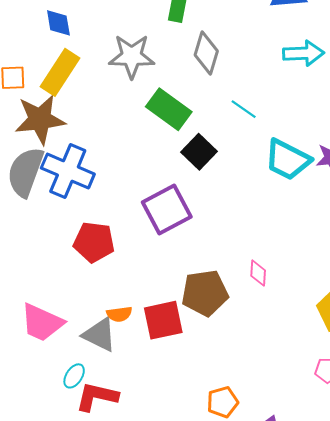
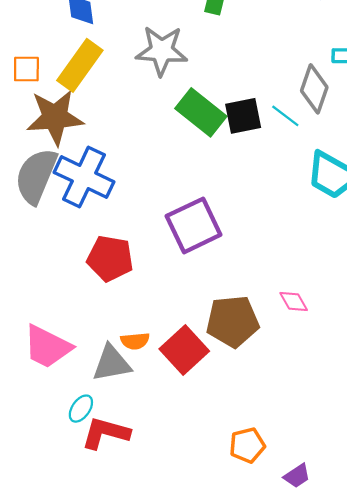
gray diamond: (206, 53) -> (314, 89), moved
black square: (199, 152) -> (243, 116), moved, turned 32
pink diamond: (258, 273) -> (294, 302), turned -36
red square: (163, 320) -> (184, 350), turned -33
gray triangle: (100, 335) -> (112, 363), turned -39

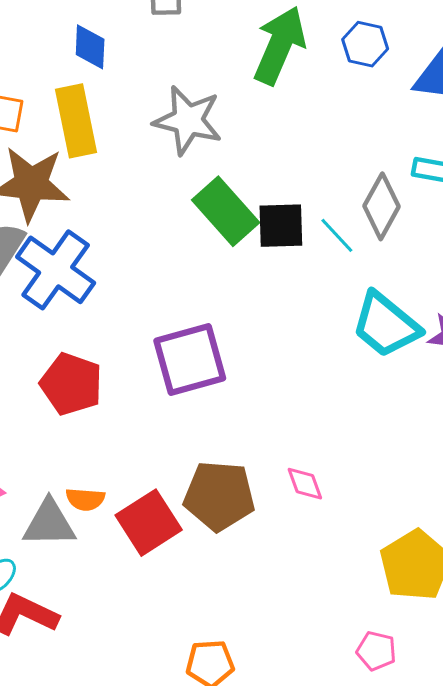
yellow rectangle: (80, 65) -> (76, 121), turned -57

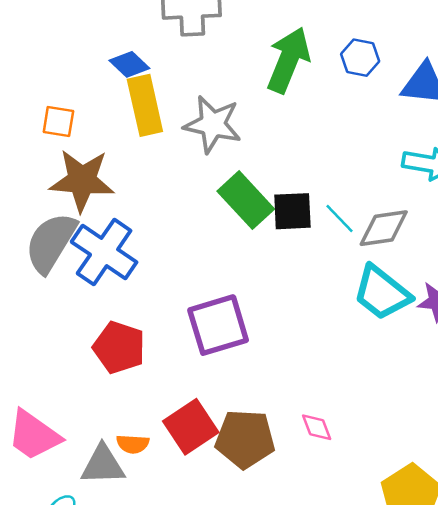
blue diamond: (90, 47) -> (129, 64), turned -48
yellow rectangle: (76, 121) -> (145, 105), moved
gray diamond: (382, 206) -> (384, 228), moved, turned 54
red square: (149, 523) -> (191, 427), moved

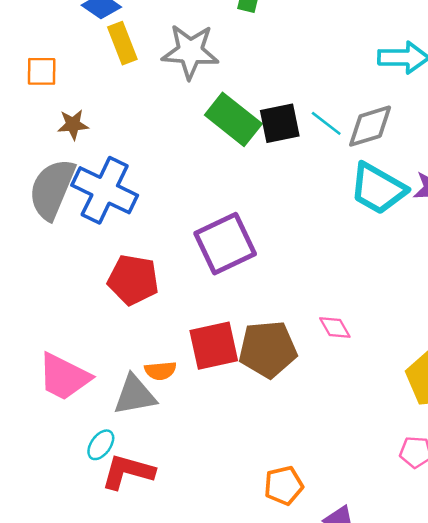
yellow rectangle: (145, 105) -> (122, 43), size x0.7
brown star: (82, 180) -> (73, 125), size x0.5
red square: (191, 427) -> (214, 346), turned 30

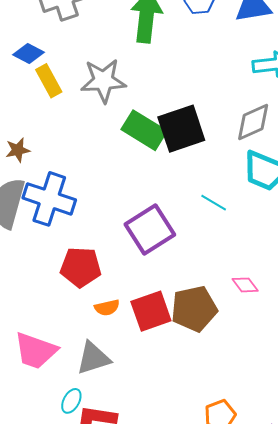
black square: (280, 123) -> (181, 129), size x1.4
cyan line: (326, 123) -> (214, 203), moved
orange semicircle: (160, 371) -> (107, 308), moved

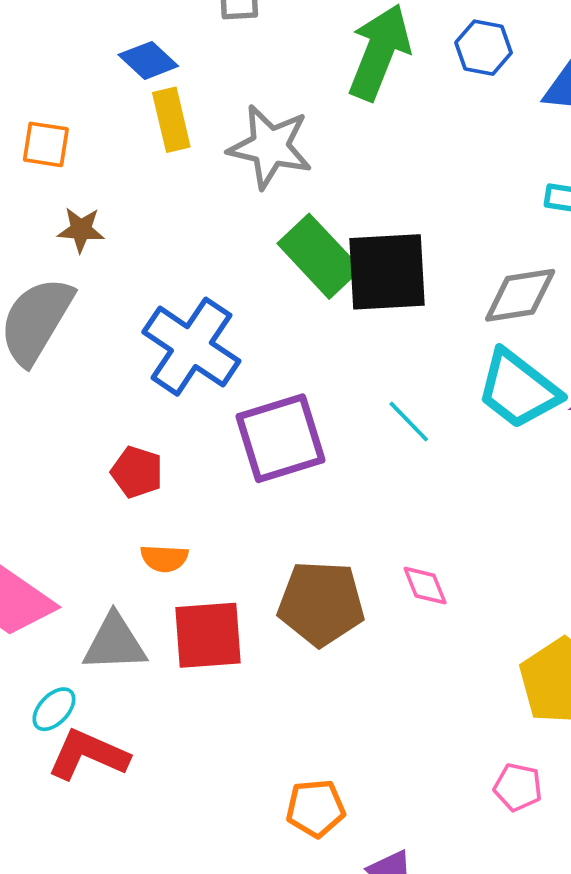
blue cross: (49, 199) -> (191, 347), moved
red pentagon: (81, 267) -> (137, 472), size x0.7
red square: (151, 311) -> (208, 635), moved

